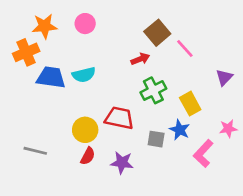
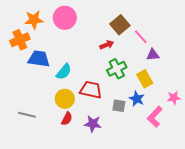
pink circle: (85, 24) -> (65, 18), size x1.5
cyan semicircle: (84, 75) -> (64, 72), moved, turned -36
purple triangle: (224, 77) -> (153, 55), moved, turned 40

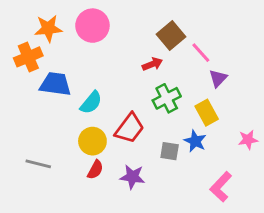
purple triangle: (153, 55) -> (218, 78), turned -40
red trapezoid: (91, 90) -> (130, 128), turned 115
pink L-shape: (155, 117) -> (221, 187), moved

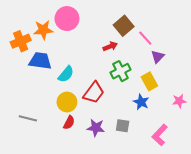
orange star: (48, 28) -> (43, 30), moved
gray square: (170, 151) -> (123, 126), moved

